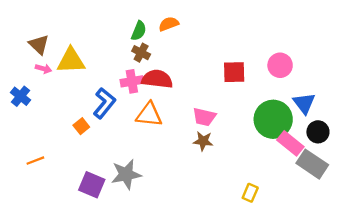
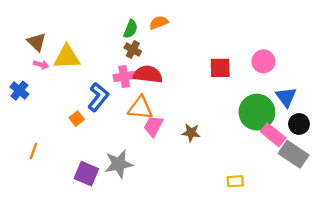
pink trapezoid: (204, 117) -> (153, 126), moved, turned 105
orange line: (35, 161) -> (33, 151), turned -49
yellow rectangle: (250, 193) -> (235, 181), turned 63

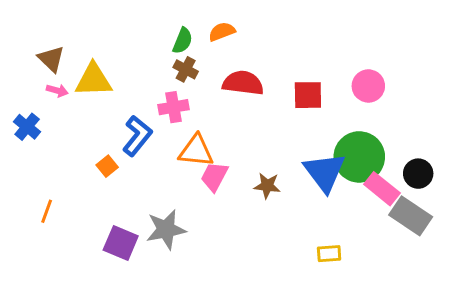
red semicircle: (148, 74) -> (243, 83), moved
blue triangle: (286, 97) -> (325, 172), moved, size x1.4

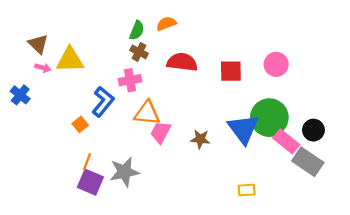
orange line: (47, 211) -> (87, 162), moved

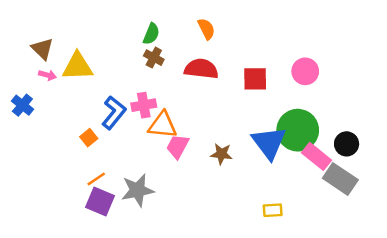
orange semicircle: (166, 24) -> (206, 29), moved, turned 84
pink cross: (130, 80) -> (144, 105), moved
orange line: (87, 162) -> (96, 179), turned 36

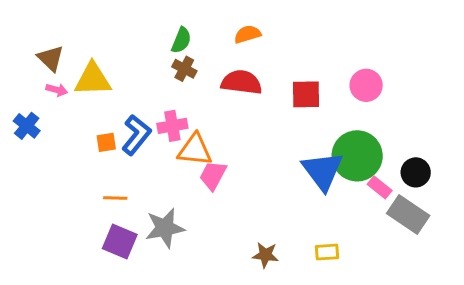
orange semicircle: (206, 29) -> (247, 34), turned -80
orange square: (89, 138) -> (106, 142), moved, turned 30
brown star: (221, 154) -> (265, 255), moved
pink rectangle: (316, 156) -> (380, 187), size x0.7
orange line: (96, 179) -> (115, 198), moved, turned 36

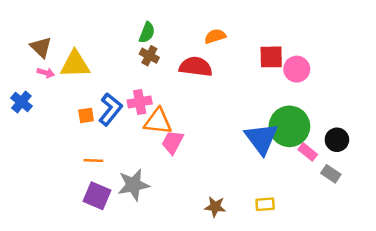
orange semicircle: (247, 34) -> (215, 36), moved
red square: (306, 94) -> (271, 57), moved
gray rectangle: (408, 214) -> (331, 174), size x0.6

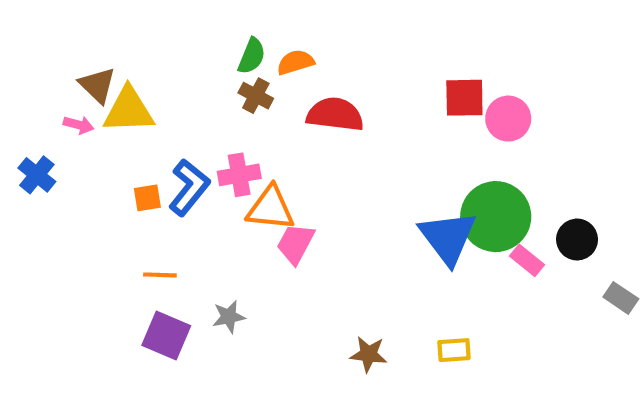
orange semicircle: (215, 36) -> (295, 62), moved
brown triangle: (41, 47) -> (97, 85), moved
gray rectangle: (331, 174) -> (621, 298), moved
gray star: (134, 185) -> (229, 317), size x0.6

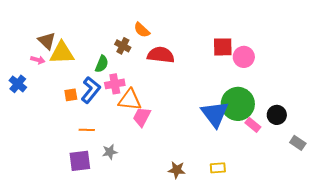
green semicircle: (252, 56) -> (102, 64), moved
orange semicircle: (295, 62) -> (142, 30), turned -120
orange line: (160, 275) -> (87, 130), moved
purple square: (166, 335) -> (80, 161), turned -30

